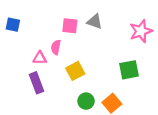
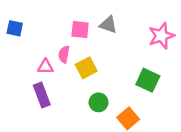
green square: (129, 70) -> (148, 80), turned 36
yellow square: (75, 71) -> (86, 68), moved
green circle: (86, 101) -> (99, 102), moved

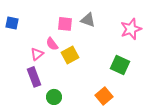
pink semicircle: (64, 54) -> (52, 44), turned -48
pink triangle: (45, 67) -> (37, 54), turned -40
green circle: (99, 102) -> (54, 97), moved

